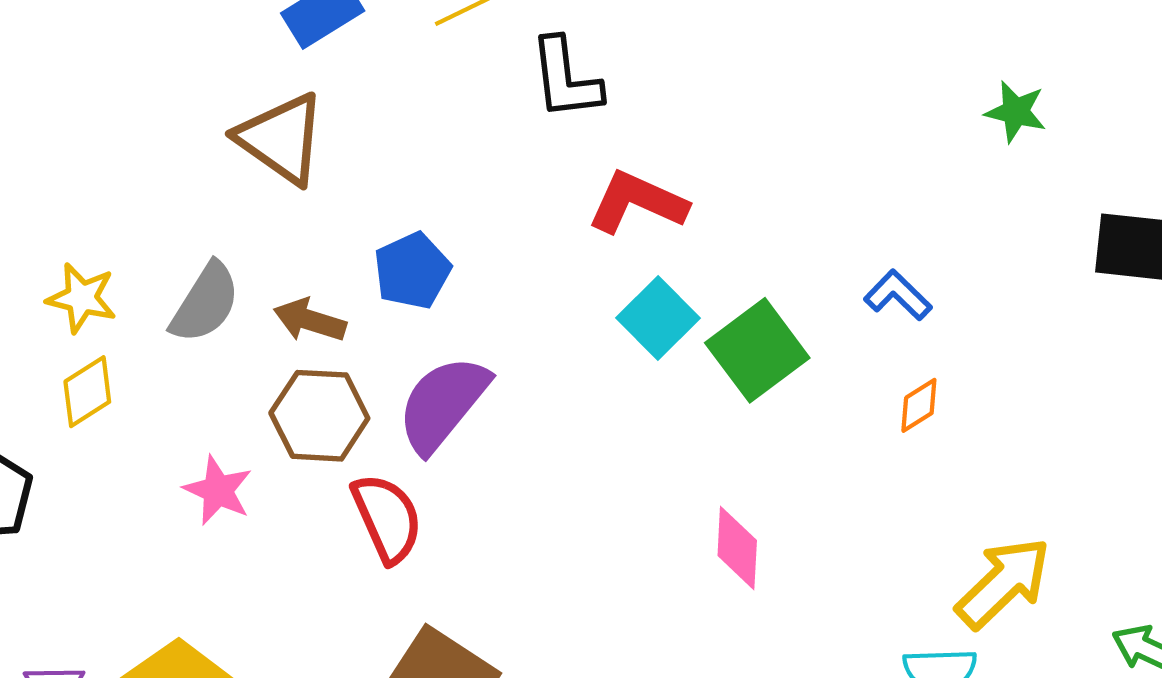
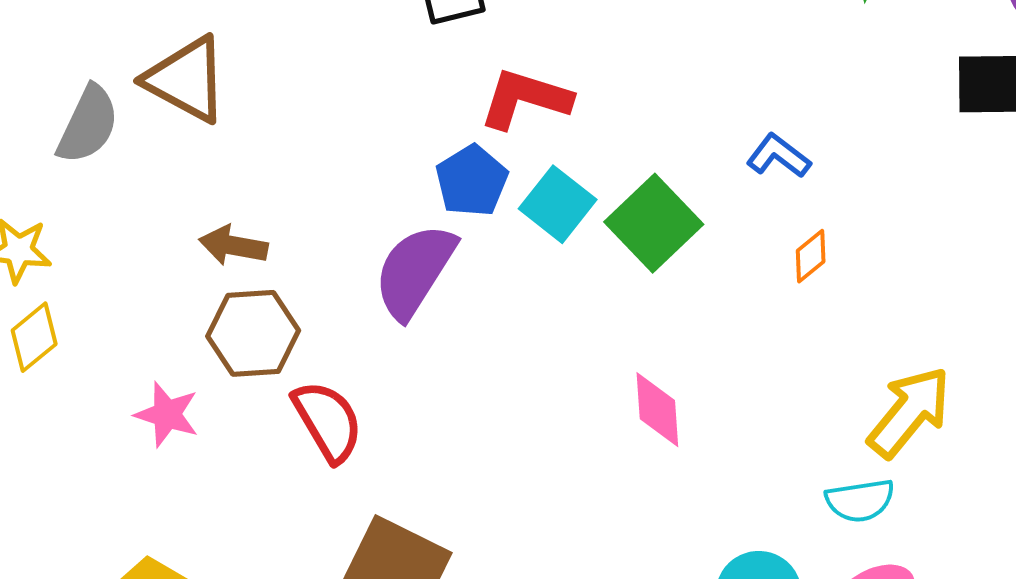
blue pentagon: (412, 271) -> (472, 181), moved
gray semicircle: (205, 303) -> (88, 125), moved
purple semicircle: (443, 404) -> (415, 271), moved

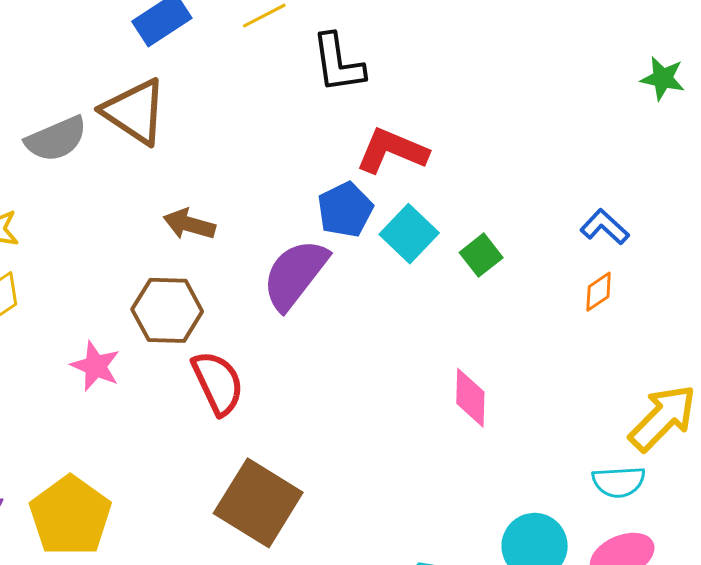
gray semicircle: (88, 125) -> (56, 139), turned 36
blue L-shape: (778, 156) -> (605, 227), moved
green square: (654, 223) -> (481, 255), size x0.6
brown arrow: (233, 246) -> (189, 224), moved

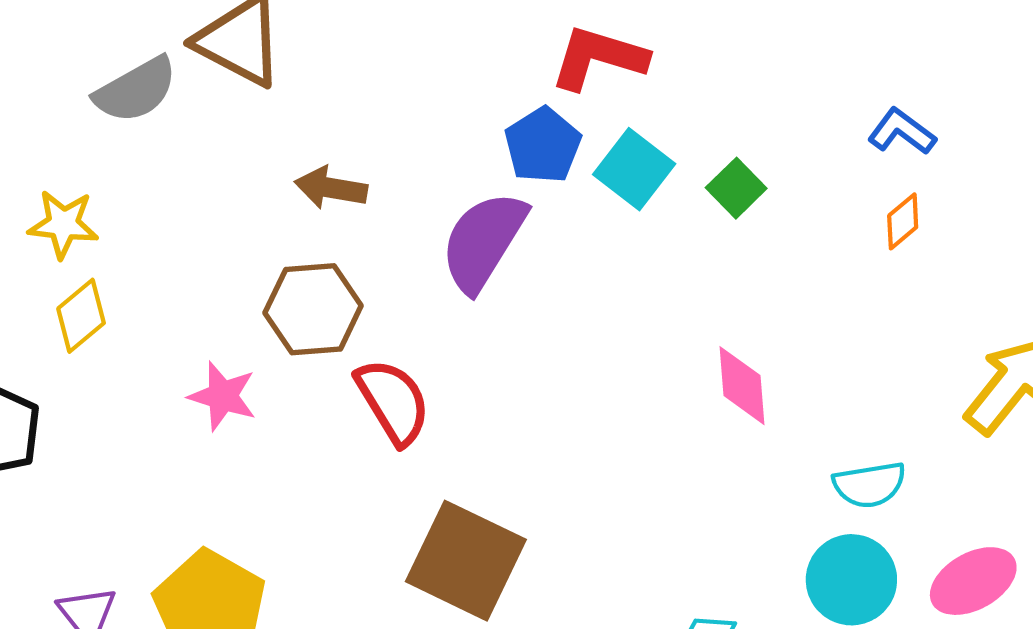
cyan semicircle: (619, 482) -> (869, 485), moved

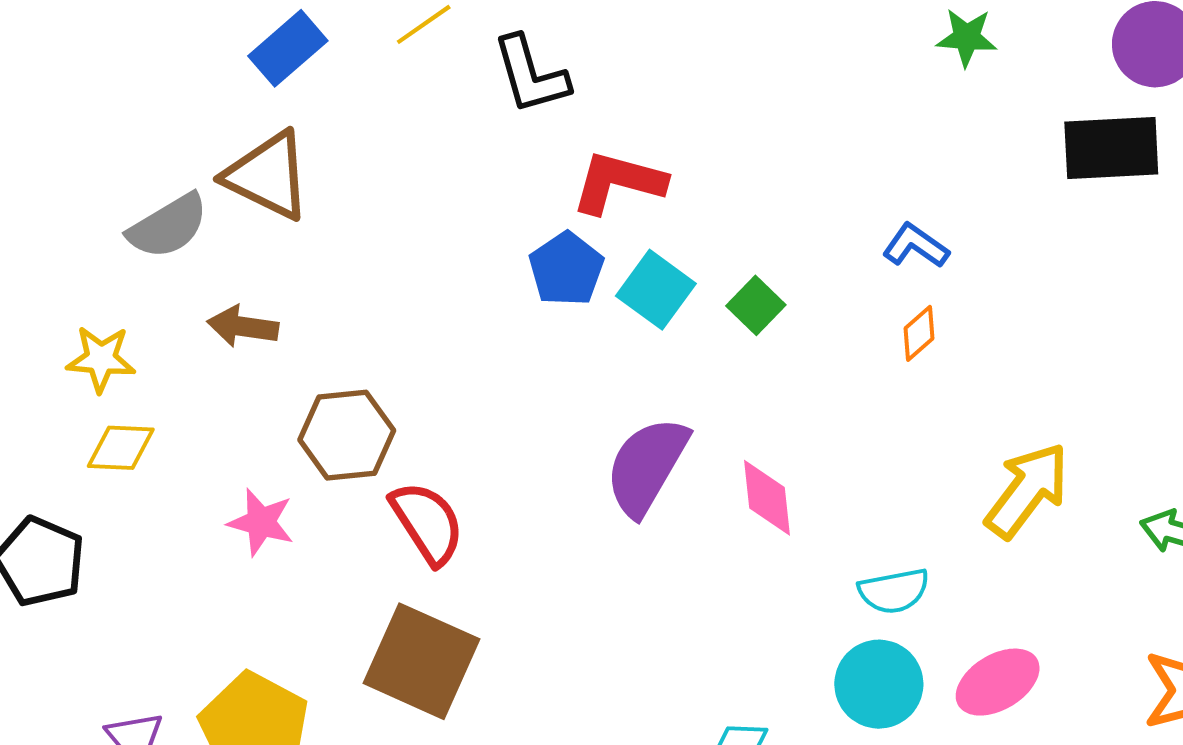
brown arrow: (331, 188) -> (243, 326), moved
purple semicircle: (483, 241) -> (647, 466), moved
yellow diamond: (81, 316) -> (121, 448), turned 44
brown square: (466, 561) -> (422, 661), moved

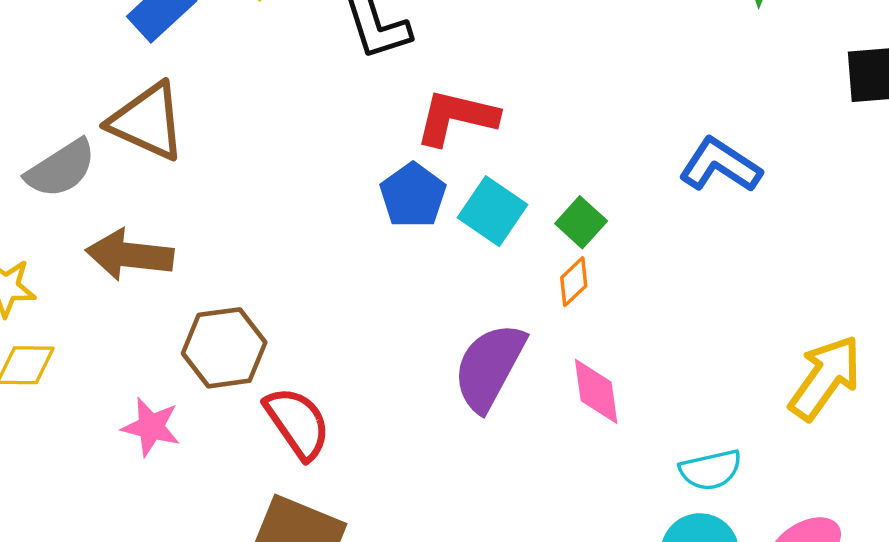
blue L-shape: (916, 246) -> (720, 165), size x1.4
brown arrow: (243, 326) -> (130, 255), size x1.4
orange diamond: (919, 333) -> (574, 282), moved

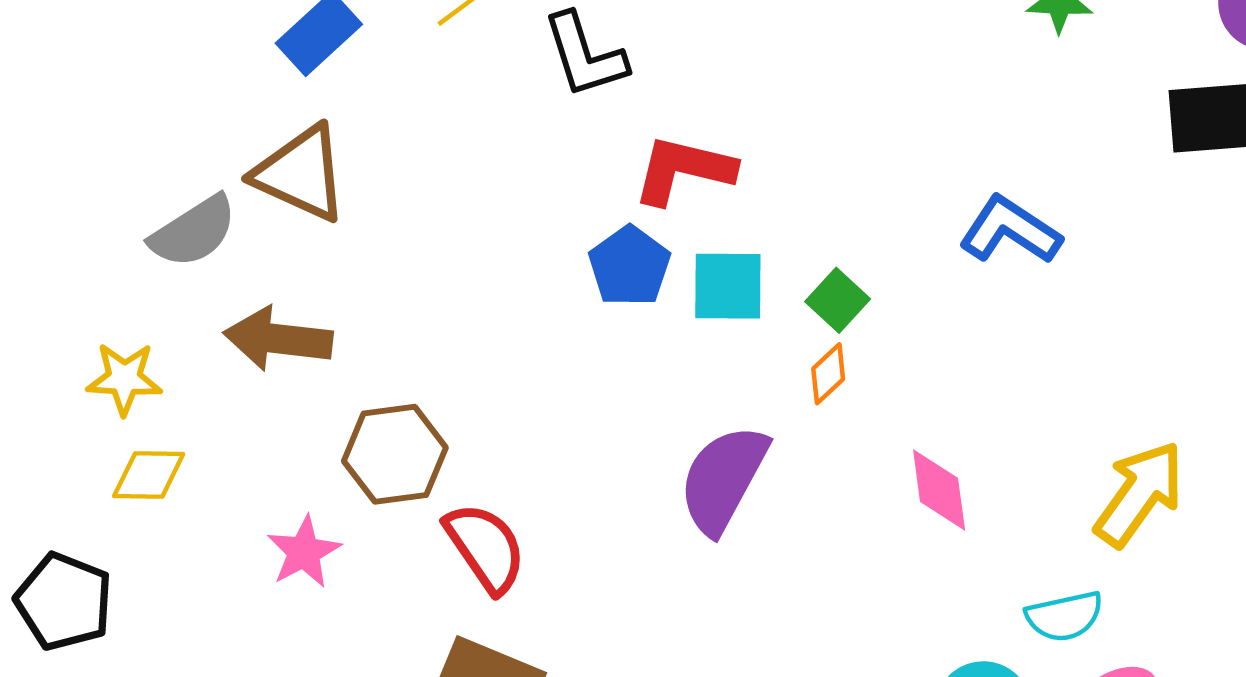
cyan square: (492, 211) -> (728, 286), turned -34
pink diamond: (596, 391) -> (939, 490), moved
pink star: (151, 427) -> (304, 552), turned 30
cyan semicircle: (711, 470) -> (1064, 616), moved

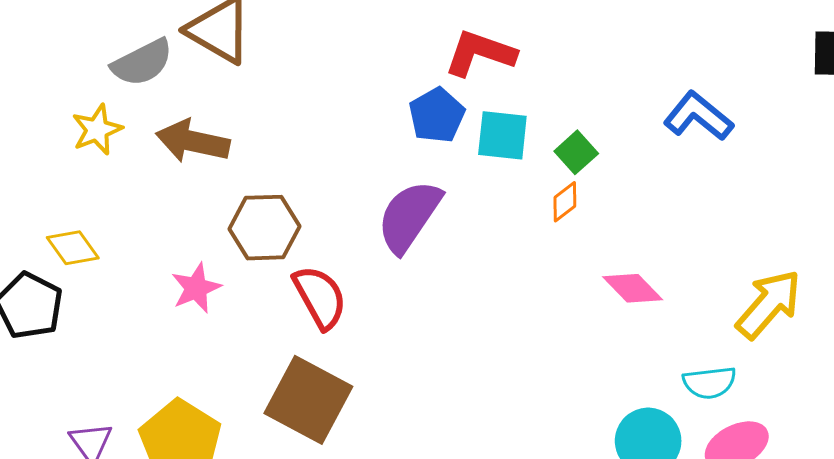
yellow star: (124, 379) -> (97, 130), moved, turned -30
yellow diamond: (149, 475) -> (73, 248), moved, turned 48
purple semicircle: (723, 479) -> (409, 216), moved
pink diamond: (939, 490) -> (633, 288), turned -42

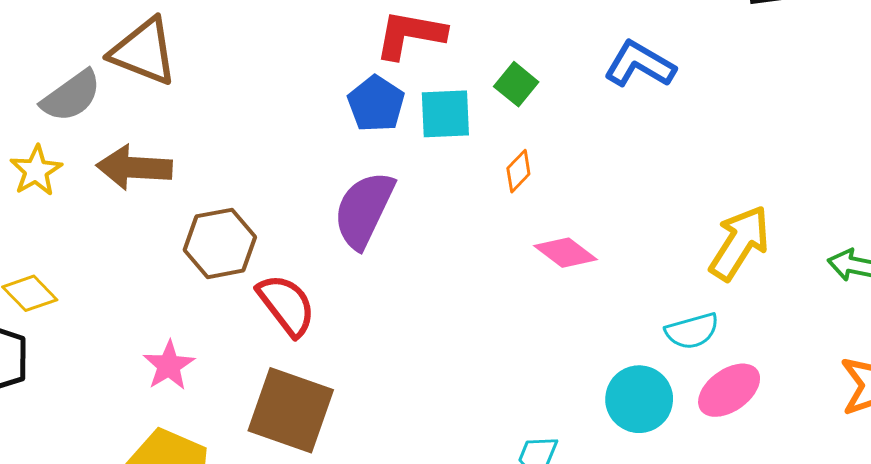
green square: (576, 152) -> (516, 84), moved
pink star: (196, 288) -> (169, 365), moved
pink diamond: (633, 288) -> (565, 253), moved

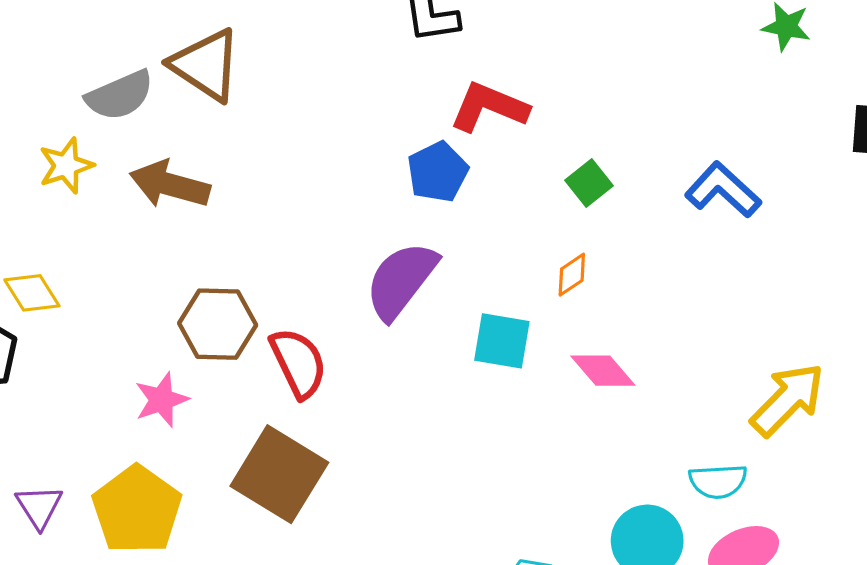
cyan square: (445, 114) -> (502, 341), moved
brown hexagon: (220, 243) -> (218, 324), moved

